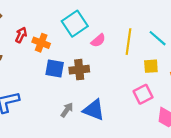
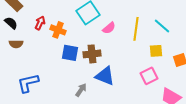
blue triangle: (94, 110) -> (105, 76), moved

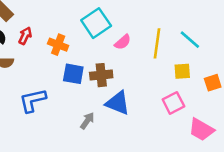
red arrow: (40, 23) -> (25, 36), moved
blue L-shape: (28, 83) -> (33, 100), moved

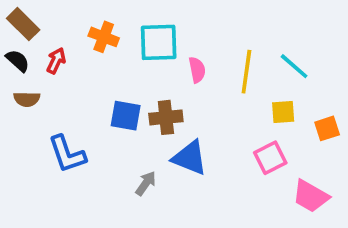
cyan square: (96, 23) -> (159, 42), turned 32
pink semicircle: (123, 42) -> (197, 70), turned -60
orange cross: (58, 45) -> (104, 37), moved
blue L-shape: (33, 100) -> (67, 154), turned -96

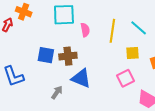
orange cross: (104, 37) -> (24, 12), moved

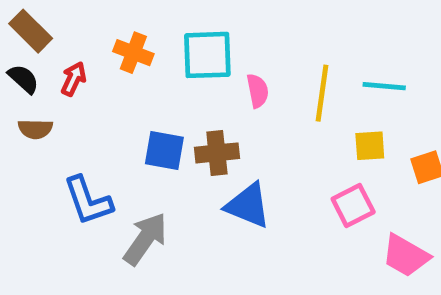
orange cross: (24, 12) -> (133, 53), moved
cyan line: (139, 28) -> (384, 86), turned -36
gray arrow: (57, 92) -> (145, 239), moved, size x1.6

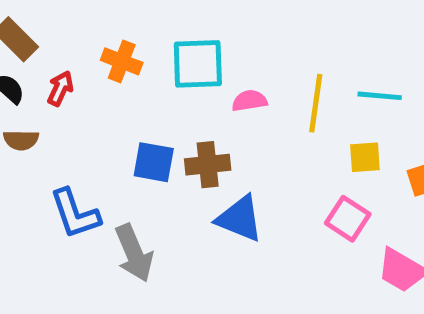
pink semicircle: (258, 91) -> (249, 101), turned -88
pink square: (353, 205) -> (348, 219), turned -30
gray arrow: (145, 239) -> (134, 253), turned 122

